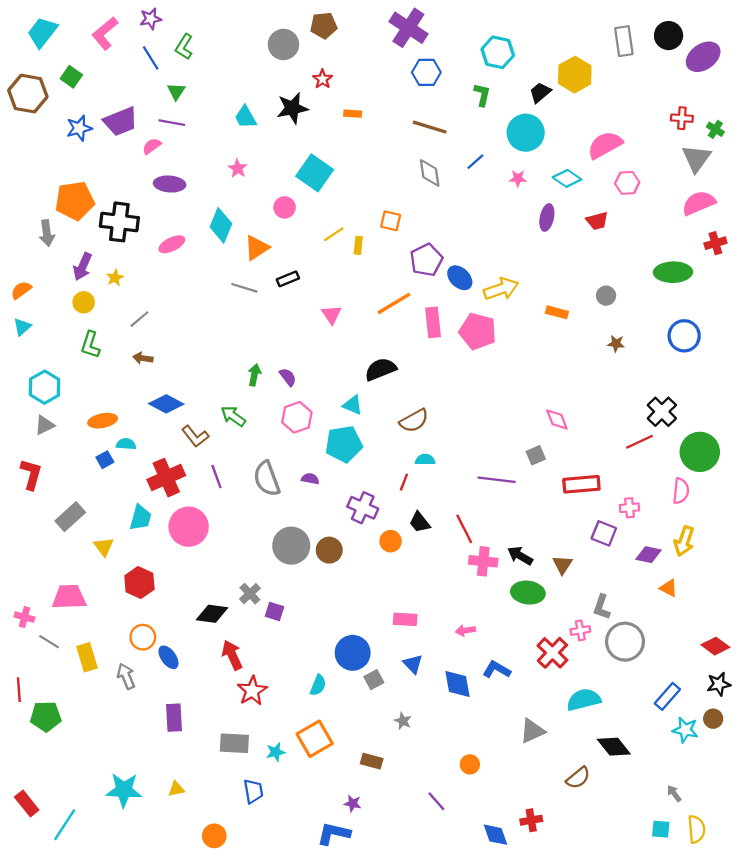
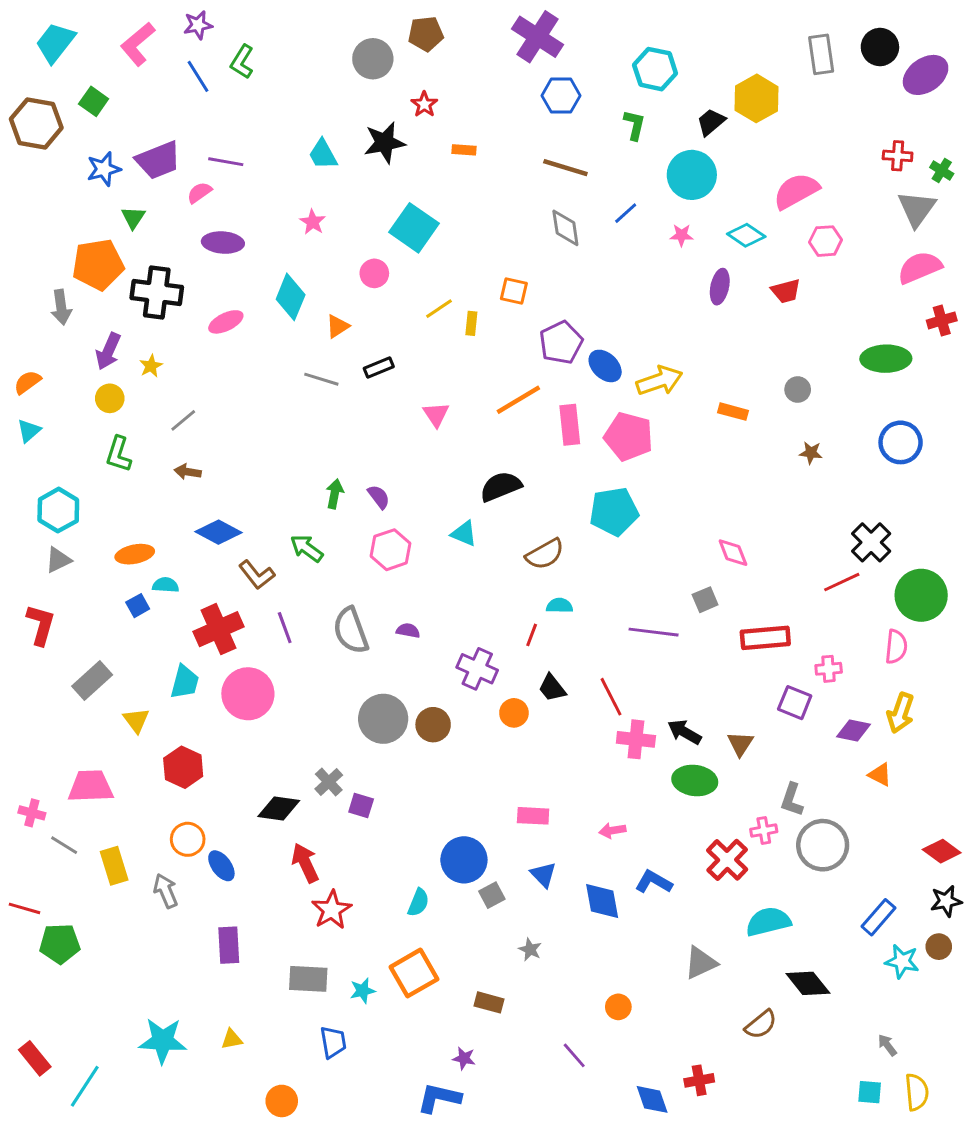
green triangle: (176, 91) -> (133, 218), moved
orange triangle: (257, 248) -> (338, 326), size x0.7
cyan pentagon: (344, 444) -> (614, 512), moved
red line: (19, 690) -> (24, 908), turned -70

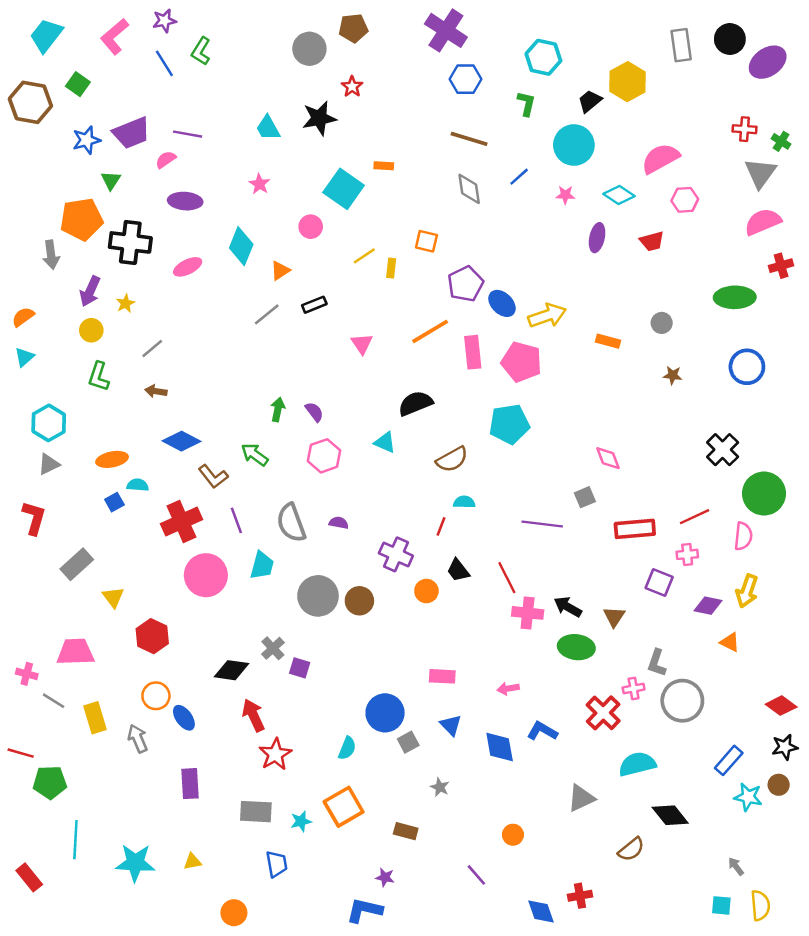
orange rectangle: (464, 150) -> (384, 166), moved
gray line: (321, 379) -> (267, 314), turned -56
red line: (842, 582) -> (695, 517), moved
cyan trapezoid: (185, 682) -> (262, 565), moved
cyan line: (85, 1086) -> (75, 840), moved, turned -30

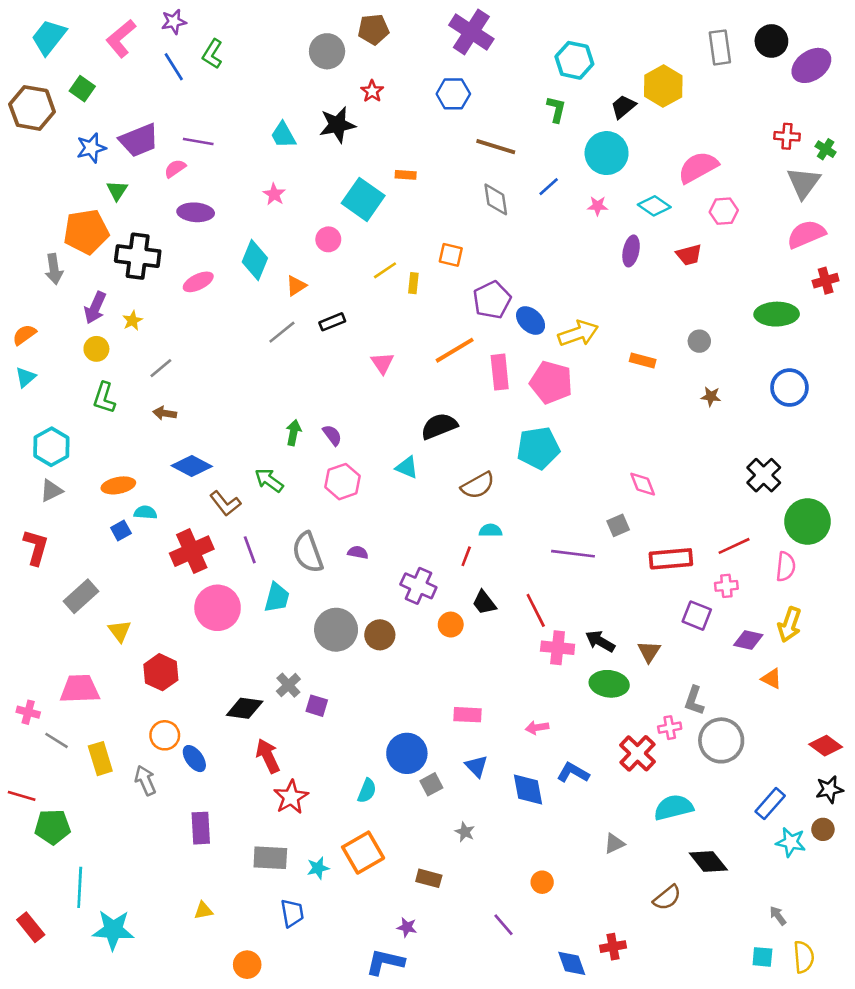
blue hexagon: (465, 79) -> (453, 94), moved
gray triangle: (581, 798) -> (614, 844), size x0.7
cyan star: (135, 863) -> (113, 930), moved

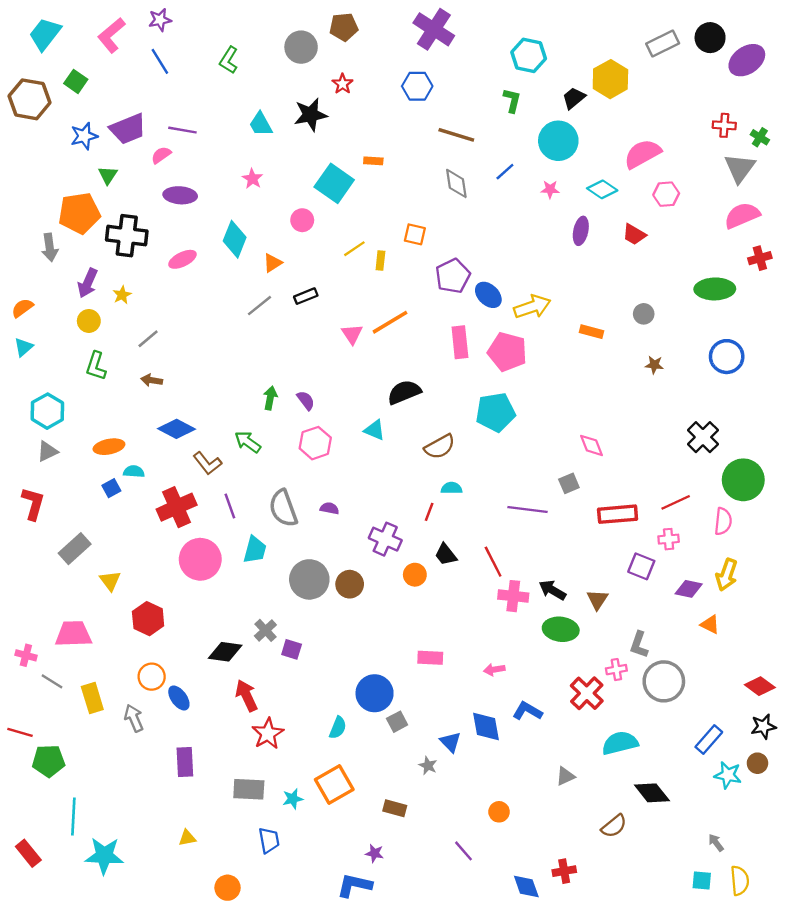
gray rectangle: (720, 47) -> (663, 44), turned 72
green L-shape: (212, 54) -> (229, 60), moved
red trapezoid: (689, 255) -> (634, 234), turned 45
orange line: (455, 350) -> (390, 322), moved
blue triangle: (476, 766) -> (450, 742), moved

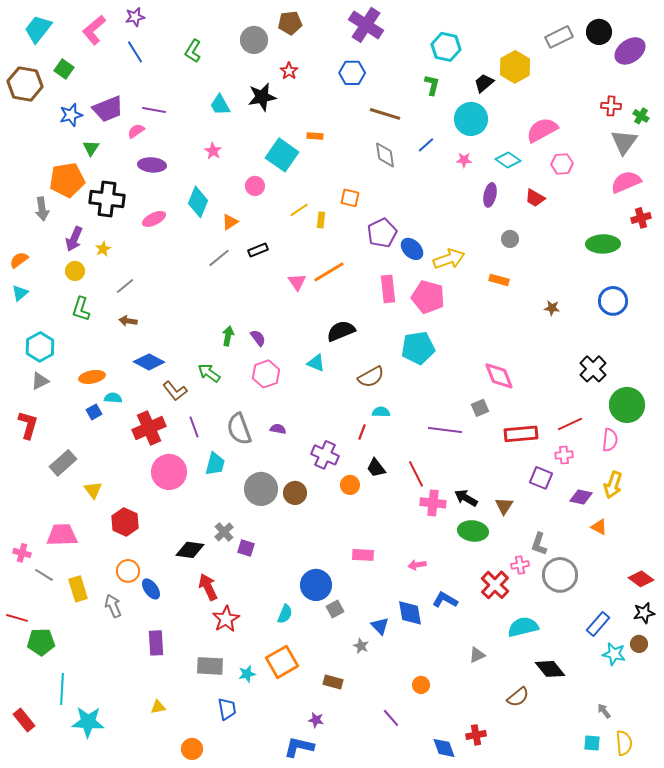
gray circle: (644, 314) -> (510, 239), moved
pink diamond: (591, 445) -> (499, 376), size x1.4

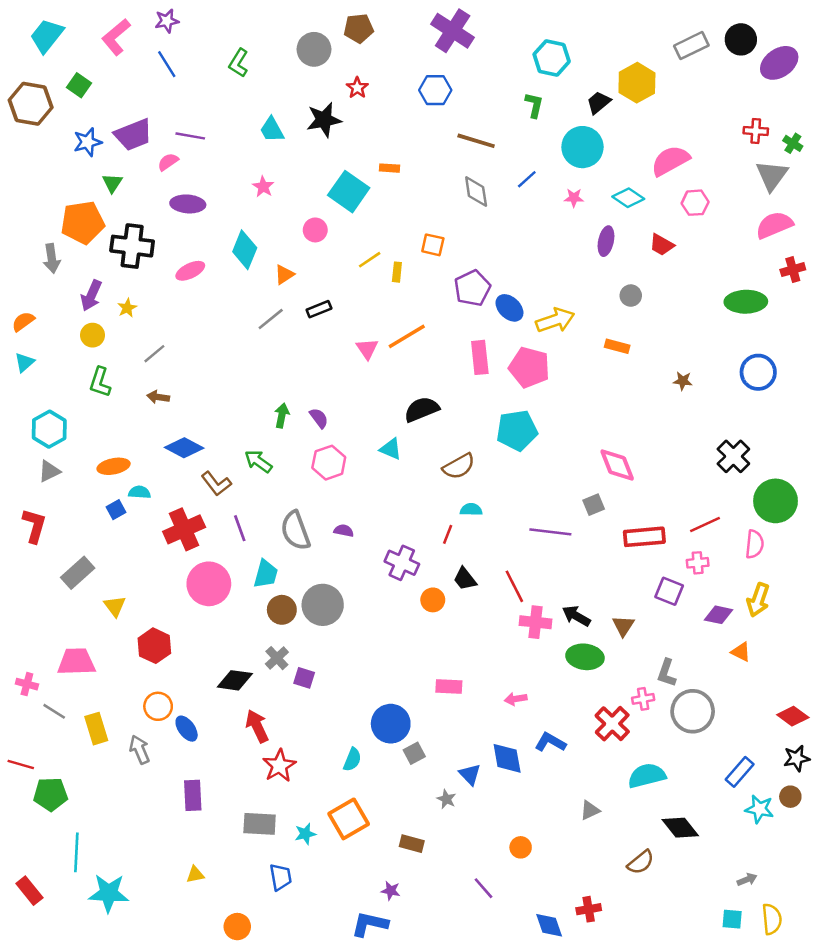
brown circle: (295, 493) -> (282, 610), moved
gray arrow: (604, 711) -> (747, 880), turned 105

